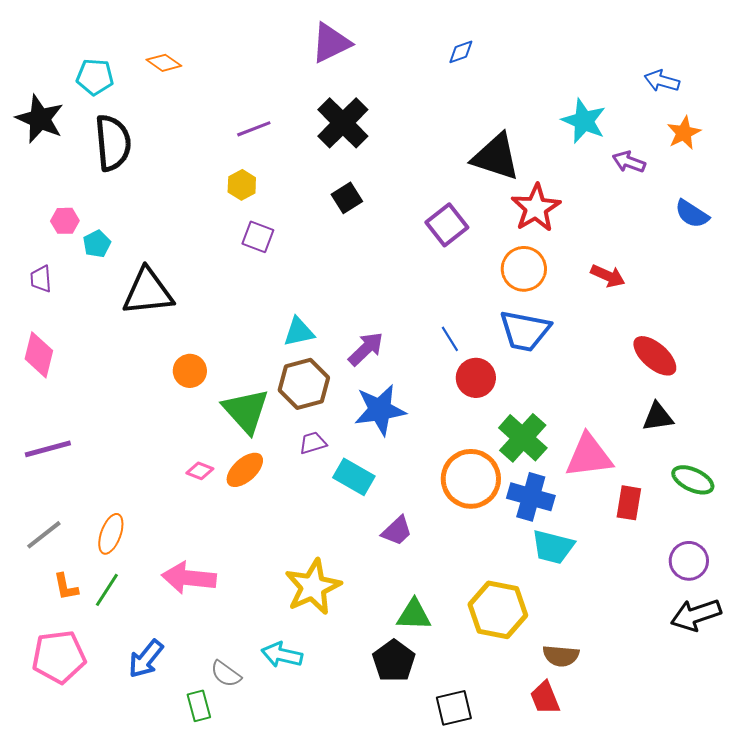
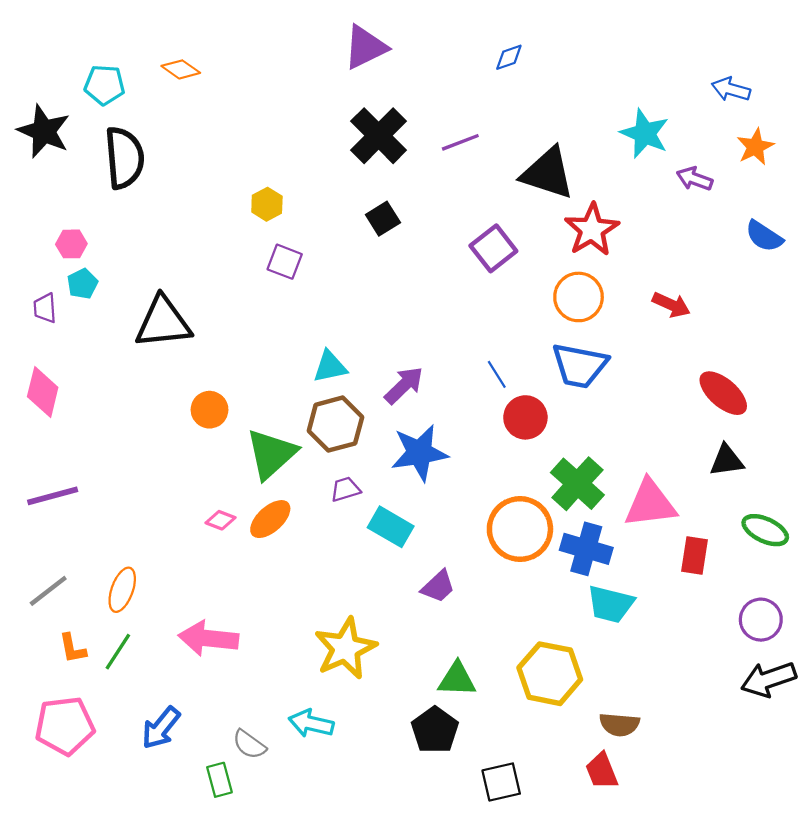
purple line: (254, 129) -> (460, 142), moved
cyan pentagon: (97, 244) -> (82, 284), moved
green triangle: (246, 411) -> (271, 454), turned 30

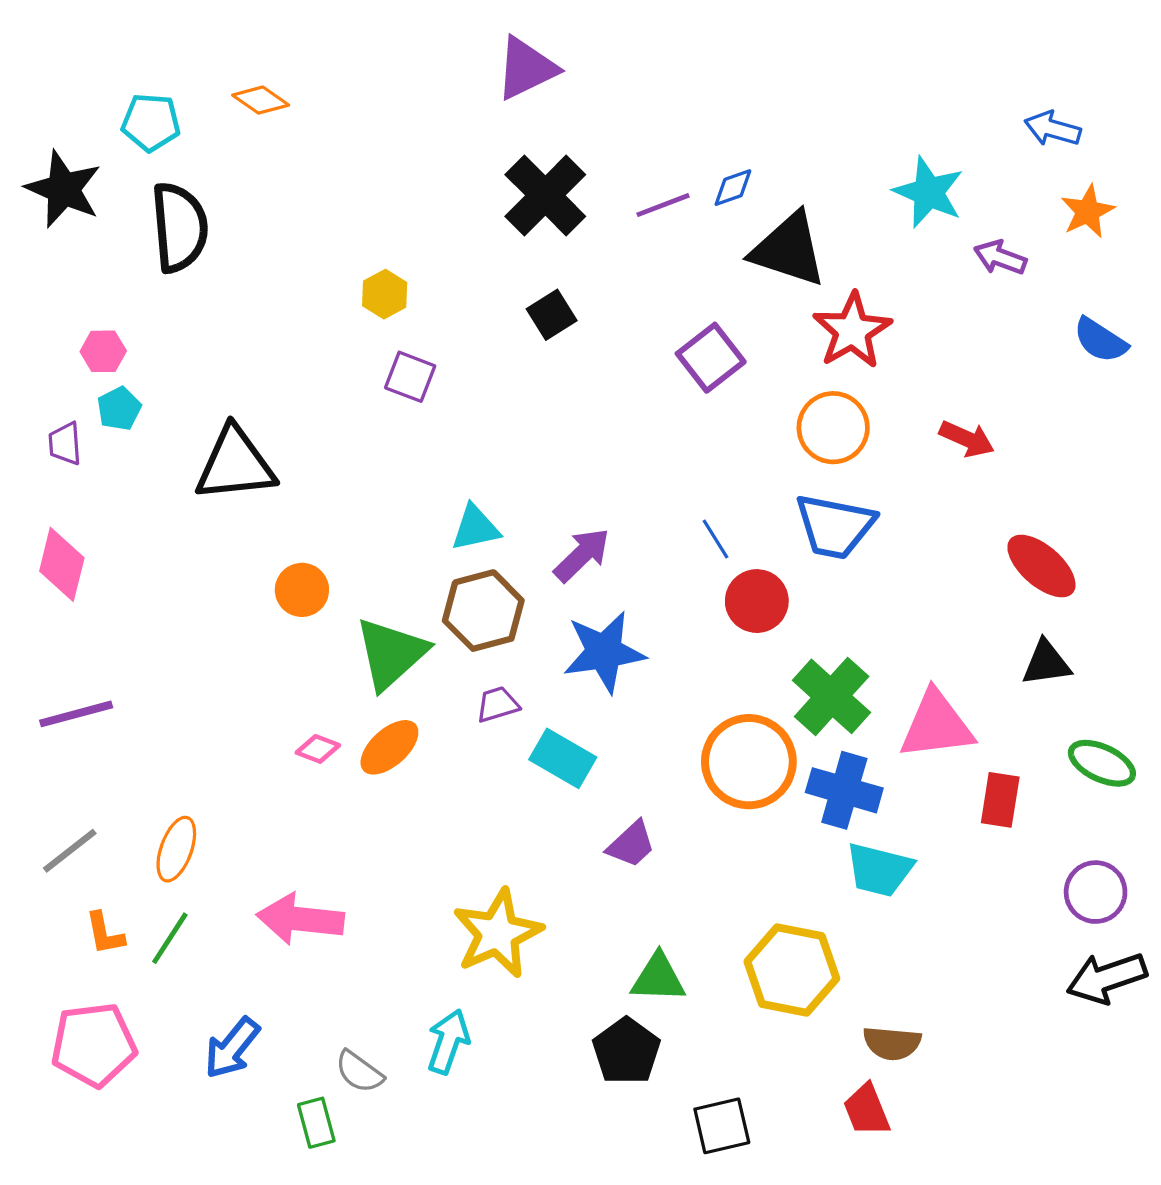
blue diamond: (509, 57) -> (733, 188), moved
cyan arrow: (311, 723) -> (448, 1042), turned 96

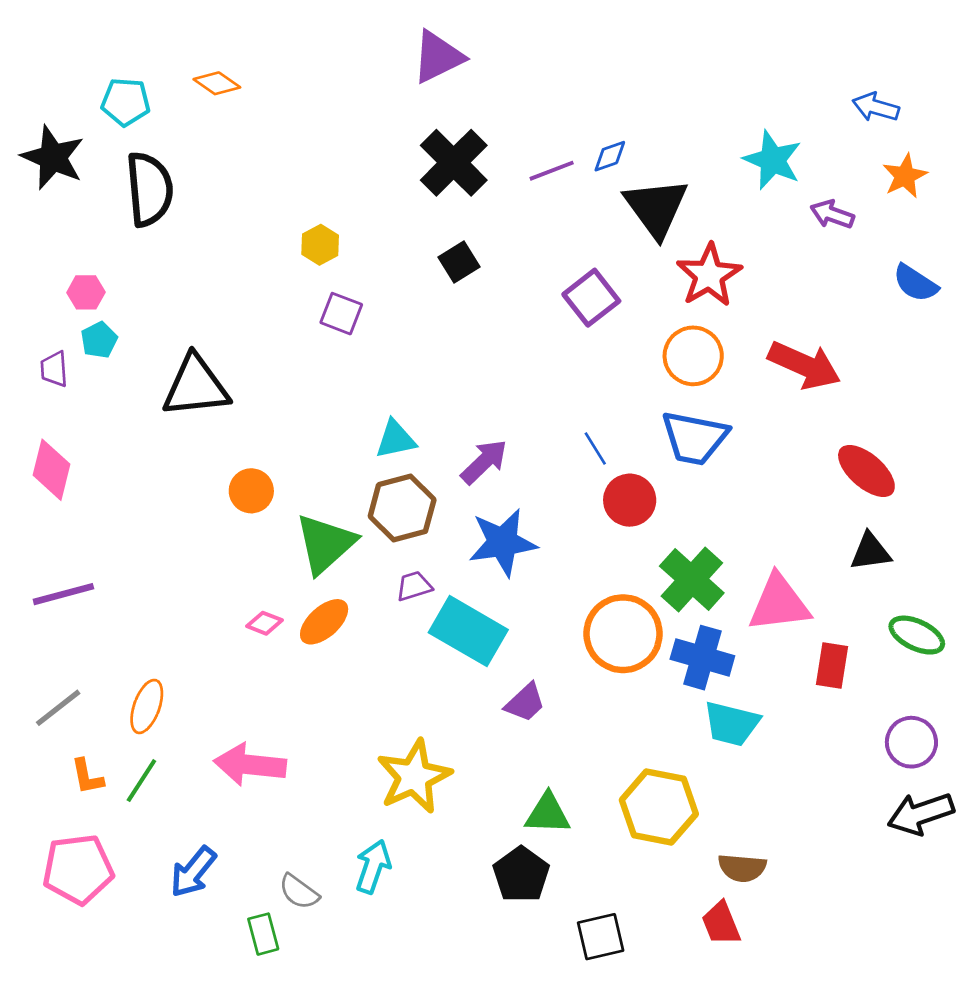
black triangle: (789, 250) -> (656, 208), turned 36
red arrow: (967, 439) -> (804, 365), size x1.6
cyan rectangle: (563, 758) -> (468, 631), size x1.4

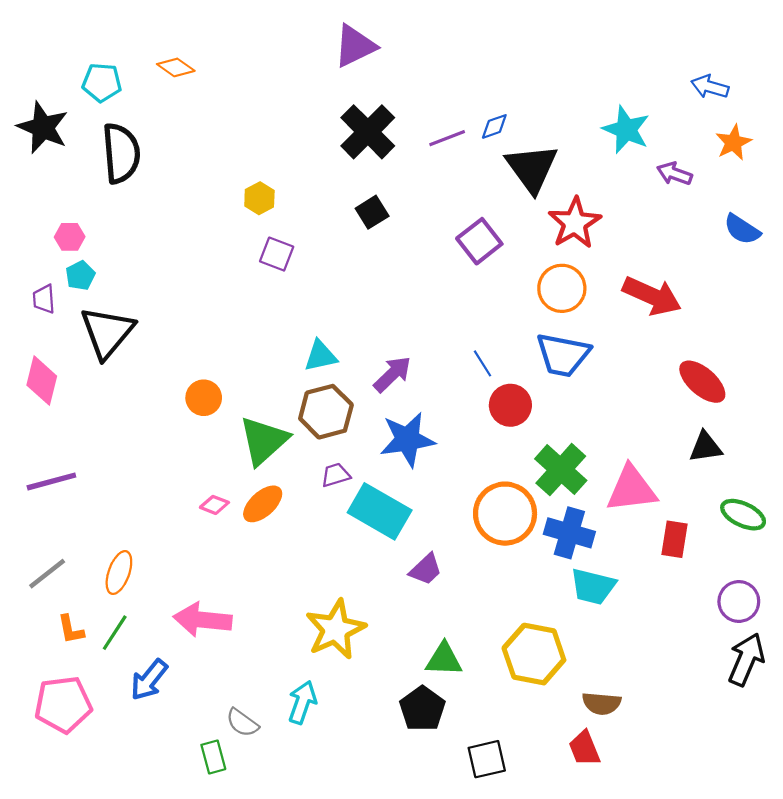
black triangle: (196, 386) -> (107, 332), moved, turned -44
black arrow: (921, 814) -> (746, 659), turned 132
blue arrow: (193, 872) -> (149, 680), moved

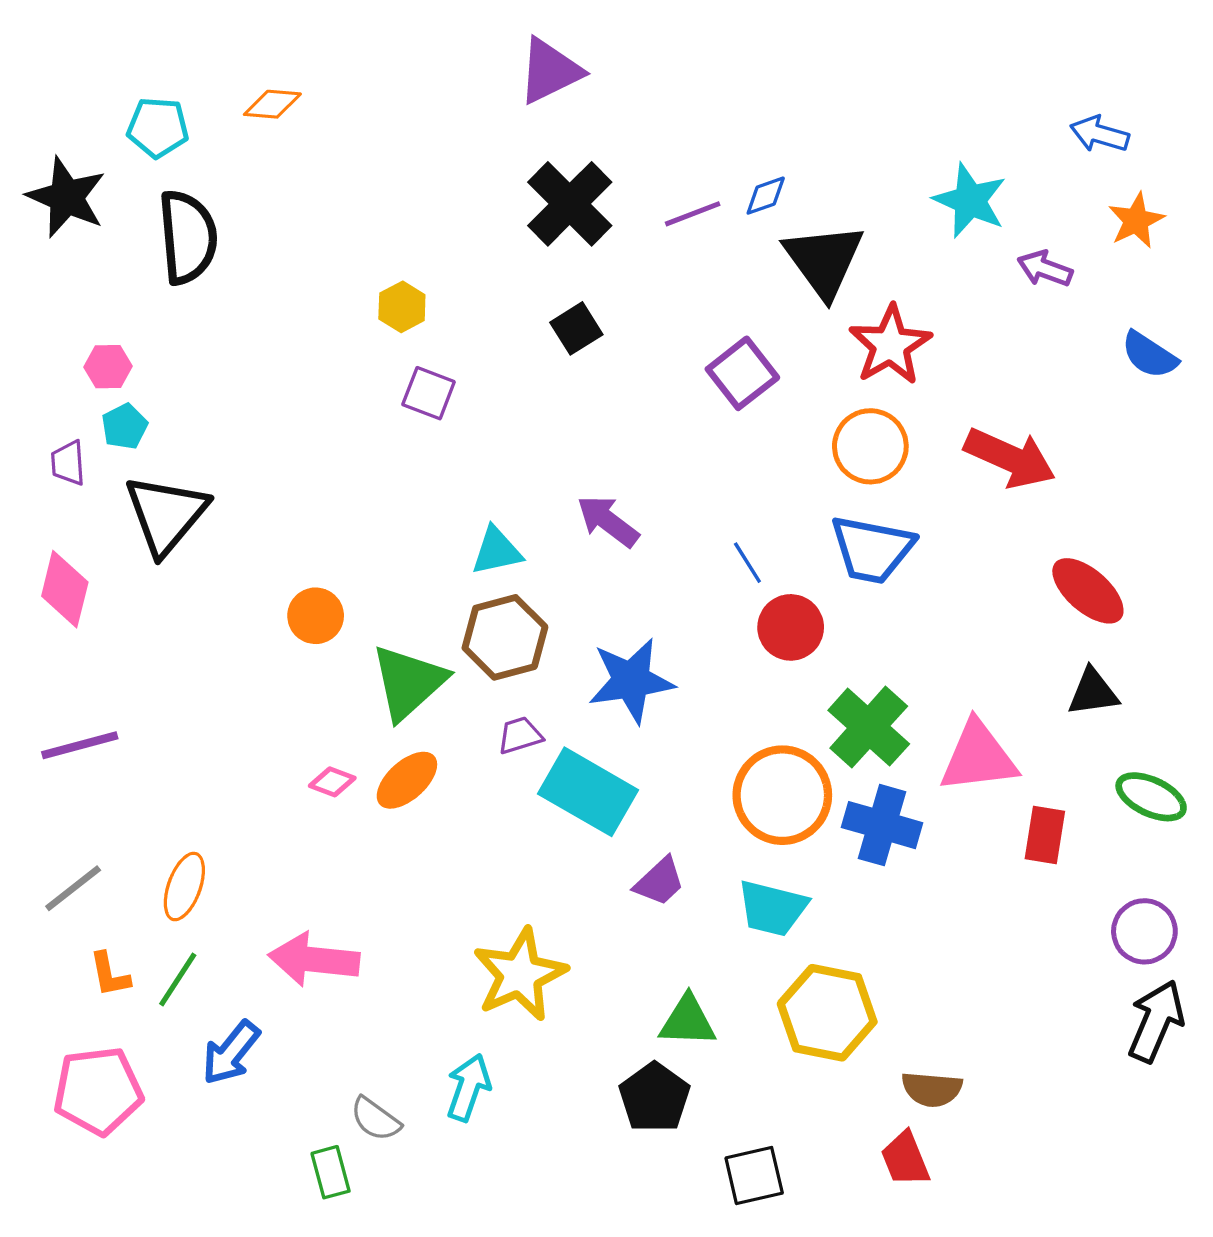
orange diamond: (176, 67) -> (272, 104), turned -30
purple arrow: (392, 374) -> (608, 521), moved, turned -99
cyan trapezoid: (593, 586) -> (772, 908), moved

